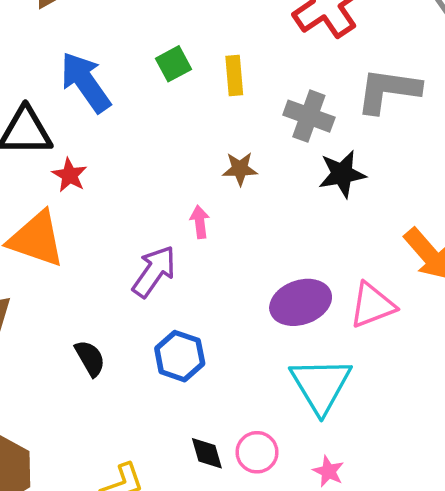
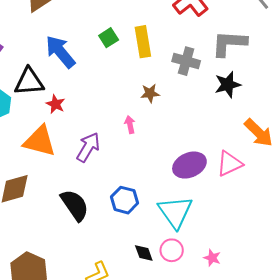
yellow rectangle: (234, 76) -> (143, 42), size x1.4
black star: (342, 174) -> (228, 85), moved
purple arrow: (154, 271) -> (88, 147), moved
black semicircle: (90, 358) -> (75, 205), size x1.6
cyan triangle: (321, 385) -> (175, 212), moved

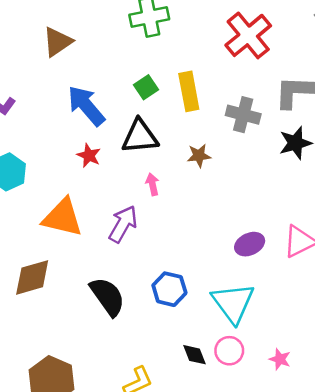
black triangle: (29, 82) -> (140, 136), moved
red star: (56, 104) -> (89, 156), moved
pink arrow: (130, 125) -> (152, 184), moved
purple ellipse: (189, 165) -> (250, 244), size x0.7

